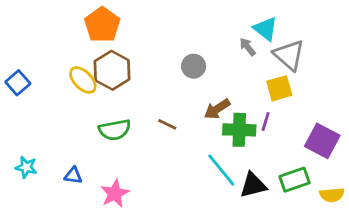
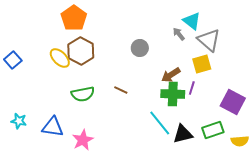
brown arrow: (217, 109) -> (171, 75), moved
blue triangle: (73, 175) -> (53, 127), size x1.6

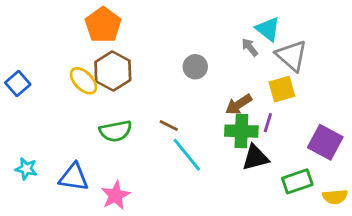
cyan line: (160, 123) -> (187, 155), moved
black triangle: (183, 134) -> (255, 158), moved

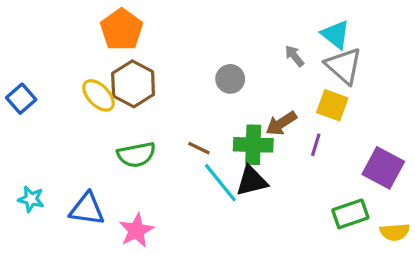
cyan triangle: (268, 29) -> (336, 35), moved
yellow square: (282, 89) -> (332, 105), turned 36
green cross: (241, 131) -> (253, 145), moved
black triangle: (255, 158) -> (252, 181), moved

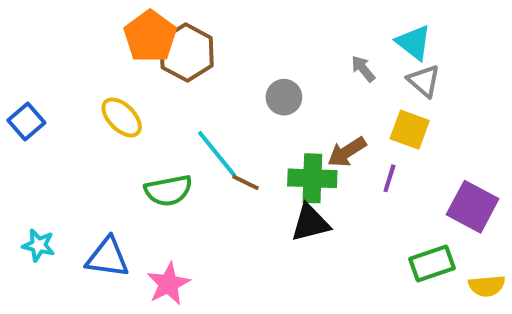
gray triangle: (344, 66) -> (424, 81), size x0.7
brown hexagon: (133, 84) -> (187, 53), moved
cyan line: (220, 183) -> (217, 154), moved

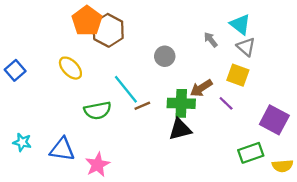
purple line: (389, 178) -> (226, 103), turned -63
brown line: (245, 182) -> (142, 106), turned -49

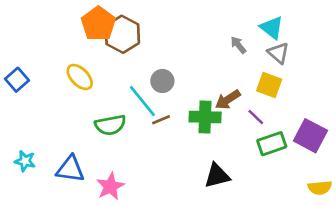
gray circle: (165, 56) -> (162, 81), moved
black triangle: (180, 129) -> (217, 176), moved
green rectangle: (251, 153) -> (272, 144), moved

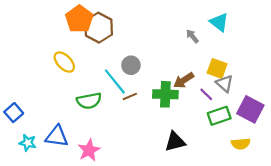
gray triangle: (278, 53) -> (225, 84), moved
blue square: (17, 80) -> (14, 113), moved
cyan star: (25, 161) -> (28, 143), moved
yellow semicircle: (320, 188) -> (241, 144), moved

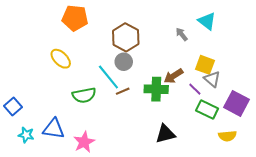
orange pentagon: (79, 19) -> (75, 18), turned -30
brown hexagon: (99, 28) -> (126, 37), moved
green rectangle: (219, 116) -> (207, 109), turned 45

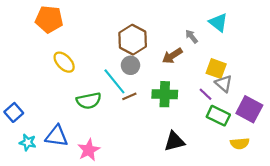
orange pentagon: (75, 18) -> (49, 19), moved
brown arrow: (174, 76) -> (172, 56), moved

